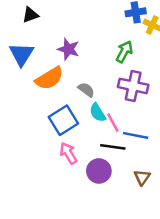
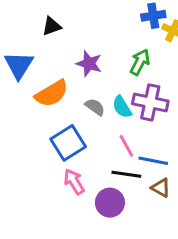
black triangle: (30, 15) -> (52, 26), moved
purple star: (68, 49) -> (89, 64), moved
cyan semicircle: (98, 113) -> (122, 107), moved
brown triangle: (142, 177) -> (161, 188), moved, turned -36

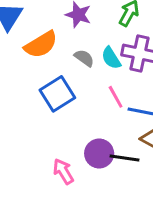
black line: (126, 174) -> (125, 158), moved
pink arrow: (74, 182) -> (63, 171), moved

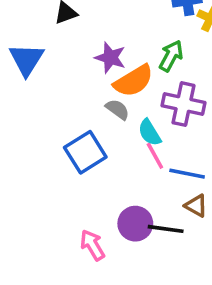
orange semicircle: (41, 45) -> (134, 81), moved
cyan semicircle: (111, 58) -> (150, 133), moved

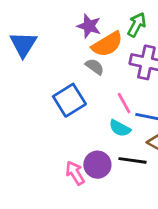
blue triangle: (26, 59) -> (23, 44), moved
cyan semicircle: (150, 133) -> (120, 128), moved, turned -30
purple circle: (135, 224) -> (97, 165), moved

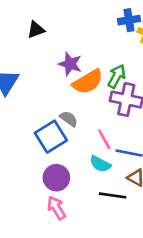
green arrow: (137, 25) -> (117, 76), moved
gray semicircle: (95, 67) -> (69, 119), moved
purple circle: (97, 165) -> (56, 178), moved

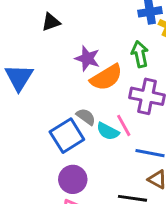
green arrow: (117, 76) -> (140, 54), moved, turned -40
pink line: (104, 139) -> (124, 125), moved
cyan semicircle: (100, 164) -> (108, 131), moved

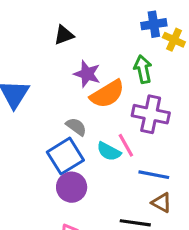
black triangle: (51, 22) -> (64, 35), moved
gray semicircle: (86, 117) -> (76, 127), moved
purple circle: (73, 179) -> (72, 187), moved

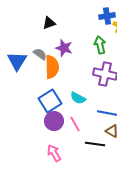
orange semicircle: (107, 94) -> (52, 67), moved, turned -60
gray semicircle: (76, 127) -> (40, 54), moved
pink line: (126, 145) -> (75, 124), moved

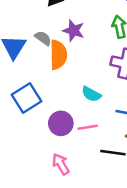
blue square: (50, 101) -> (26, 98), moved
pink line: (75, 124) -> (88, 127), turned -70

